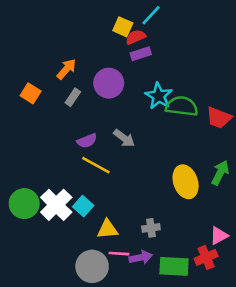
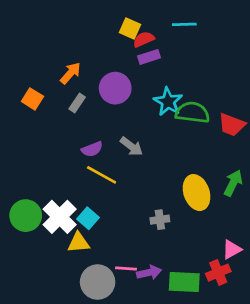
cyan line: (151, 15) -> (184, 24), moved, turned 45
gray cross: (151, 228) -> (160, 220), moved
yellow triangle: (107, 229) -> (79, 243), moved

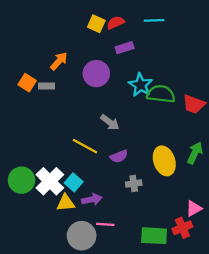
yellow square: (130, 28) -> (96, 24), moved
red semicircle: (144, 39) -> (116, 23), moved
gray rectangle: (77, 103) -> (46, 86), moved, turned 56
purple semicircle: (92, 149) -> (119, 156), moved
purple arrow: (149, 273) -> (92, 199), moved

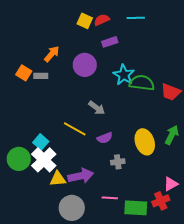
cyan square: (74, 182) -> (41, 142), moved
purple arrow: (92, 199) -> (81, 176), size x1.4
pink line: (105, 224) -> (110, 198), moved

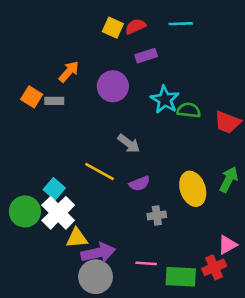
green semicircle: (142, 83) -> (189, 110), size x0.7
purple arrow: (81, 176) -> (98, 253), moved

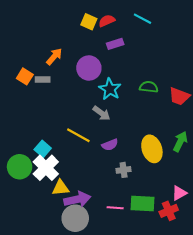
cyan line: (181, 24) -> (142, 19), turned 30
cyan star: (165, 100) -> (110, 89), moved
green rectangle: (181, 277) -> (142, 204), moved

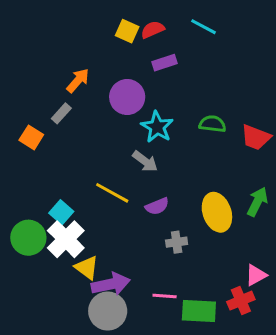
orange square: (25, 76) -> (31, 137), moved
gray rectangle: (43, 80) -> (61, 113), turned -48
yellow triangle: (61, 188) -> (87, 268), turned 42
green rectangle: (142, 204) -> (199, 311), moved

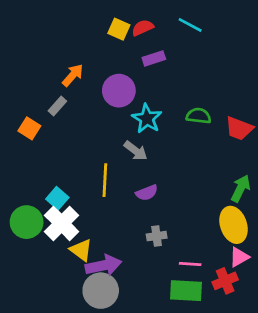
yellow line: (112, 193) -> (105, 180), turned 64
yellow ellipse: (217, 212) -> (234, 225), moved
gray cross: (177, 242) -> (157, 236), moved
pink line: (165, 296) -> (190, 264), moved

